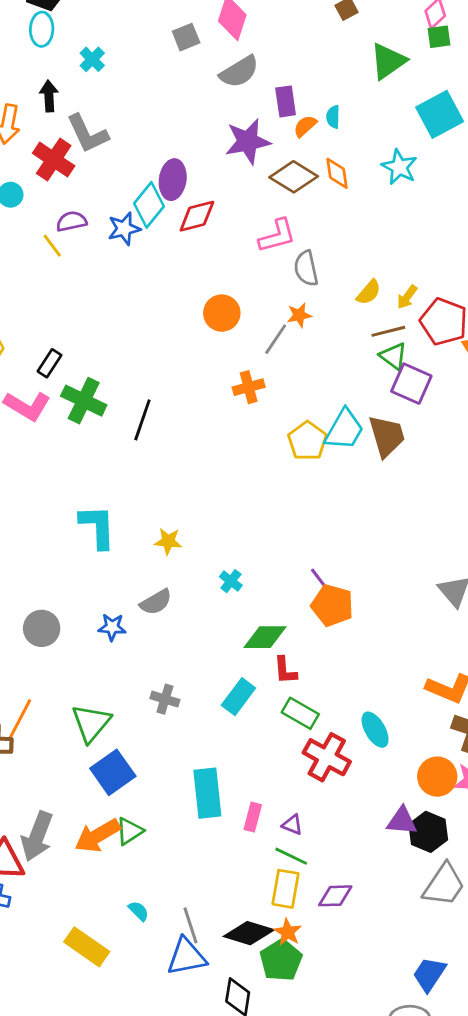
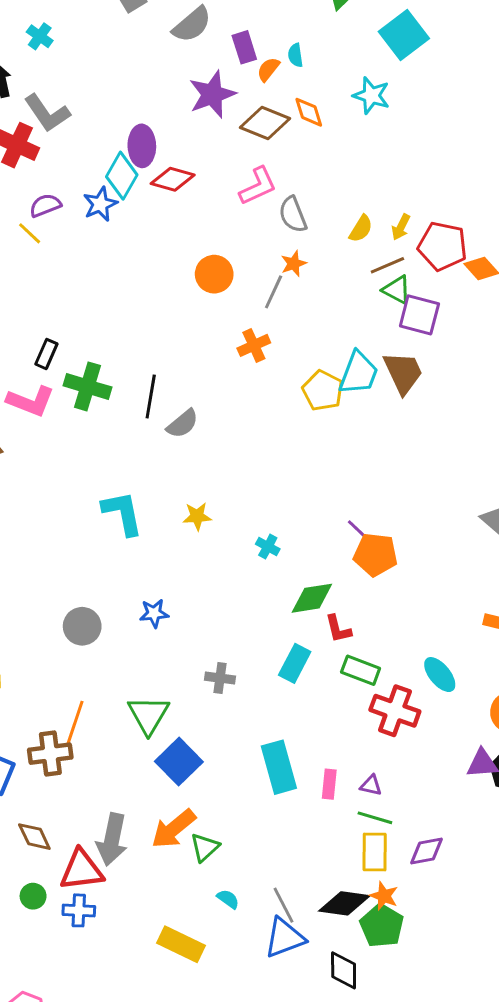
red diamond: (197, 216) -> (173, 179), turned 39
gray semicircle: (156, 602) -> (183, 424), moved
green triangle: (129, 831) -> (205, 847), moved

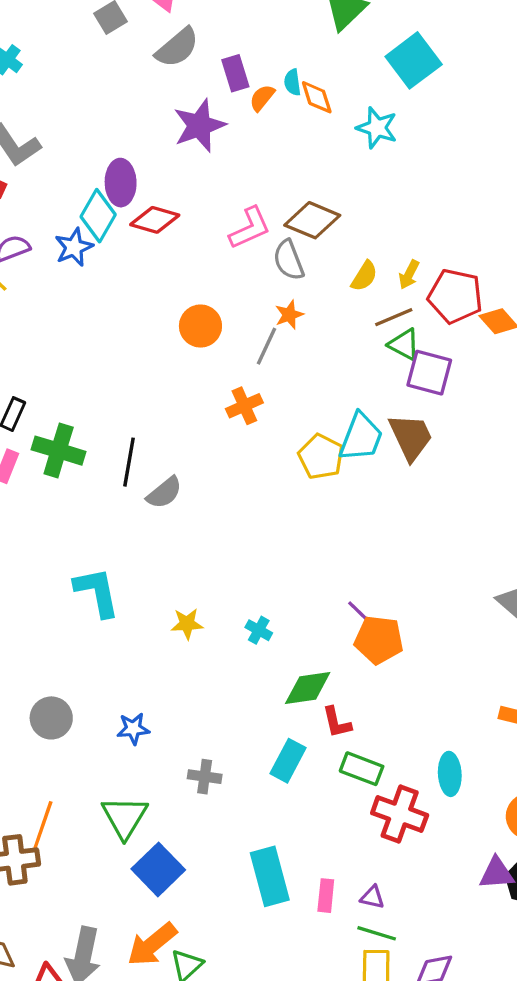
orange diamond: (309, 112) -> (317, 97), moved
brown diamond: (265, 123) -> (312, 220), moved
yellow star: (197, 516) -> (187, 624), moved
blue star: (154, 613) -> (133, 729), moved
cyan ellipse: (440, 675) -> (450, 774), turned 36

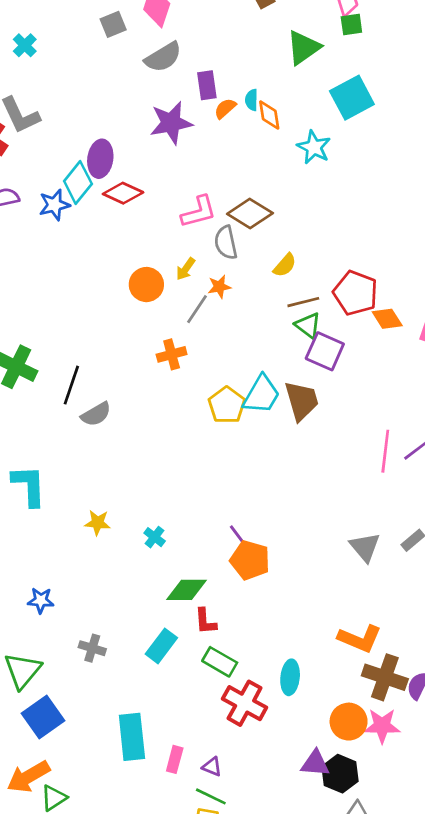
yellow arrow: (409, 275) -> (186, 269), moved

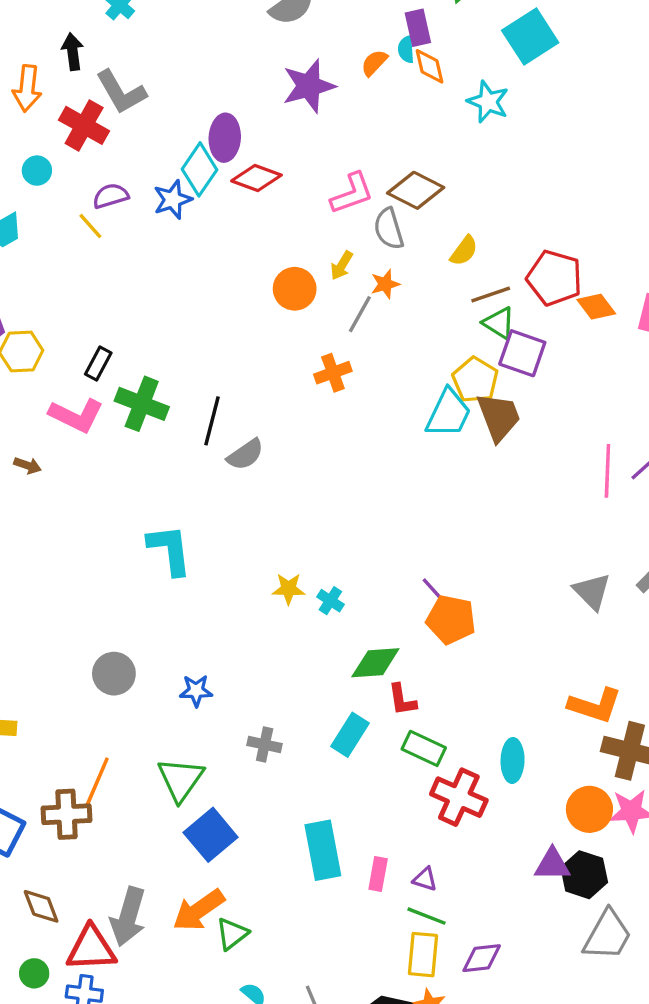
purple rectangle: (207, 85) -> (418, 28), moved
yellow pentagon: (227, 405) -> (475, 380), moved
yellow star: (98, 523) -> (289, 589), moved

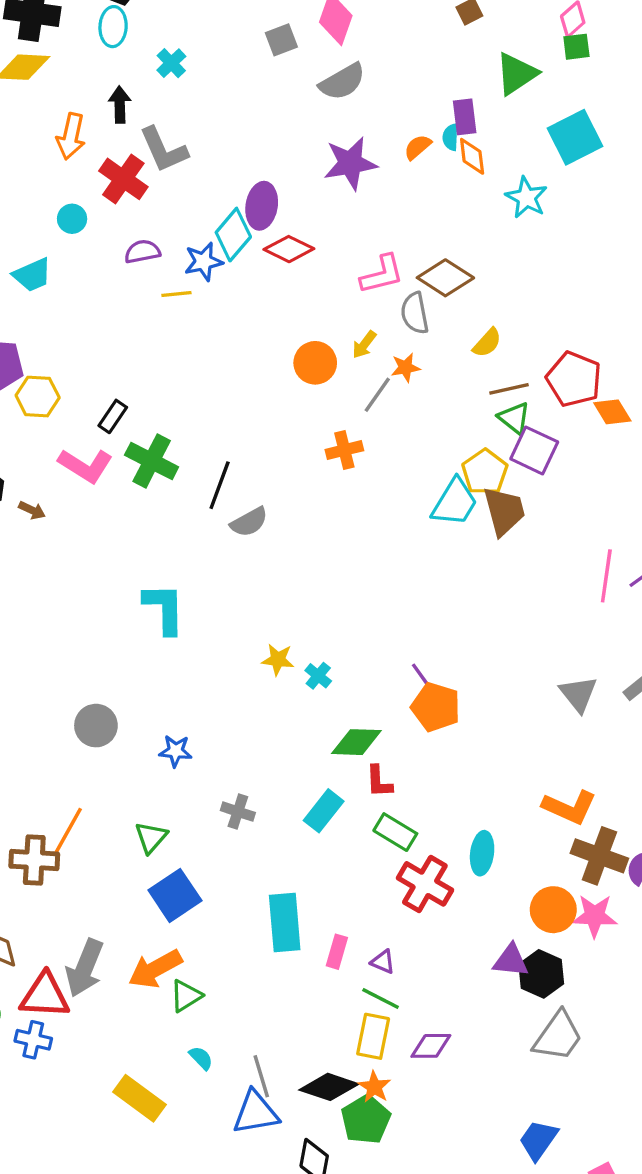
yellow line: (90, 226) -> (176, 294), moved, turned -60
green triangle: (181, 779) -> (151, 837), size x0.7

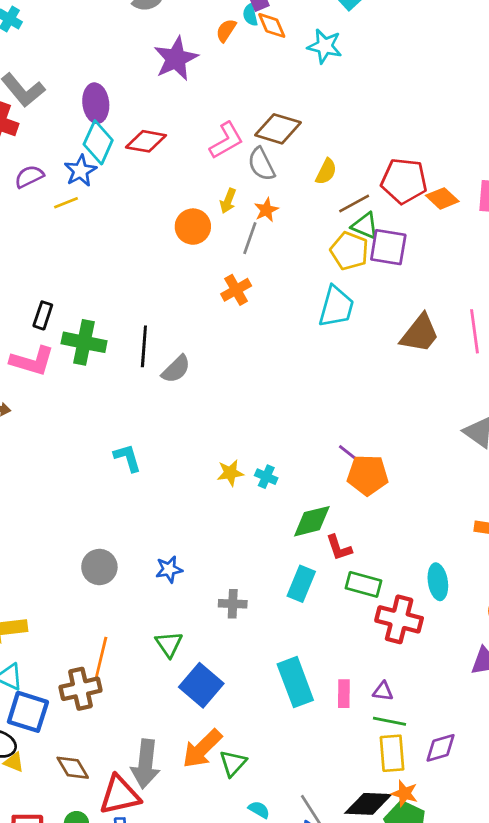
purple ellipse: (262, 206) -> (96, 103), moved
yellow pentagon: (485, 472) -> (349, 251), moved
brown trapezoid: (504, 511) -> (420, 334), moved, turned 69
cyan L-shape: (164, 609) -> (128, 458), size x0.7

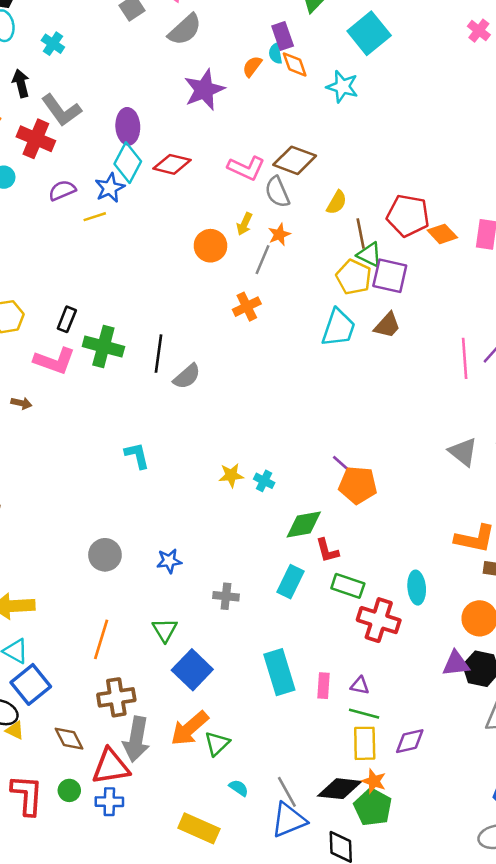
pink L-shape: (226, 140) -> (246, 168), turned 51
brown line: (354, 203) -> (361, 234), turned -76
brown trapezoid: (420, 334) -> (387, 325), moved, size x0.7
brown cross: (80, 689) -> (116, 697), moved
blue square: (28, 712) -> (31, 684), turned 30

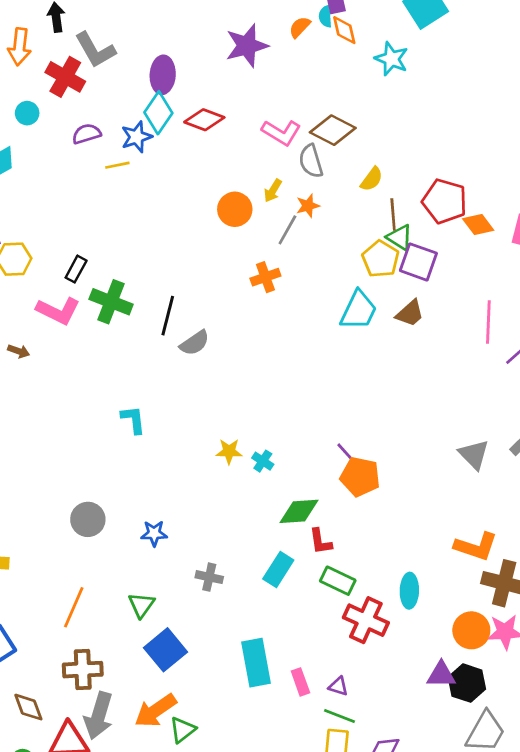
pink line: (465, 358) -> (488, 322), moved
pink rectangle: (324, 686) -> (300, 682), turned -30

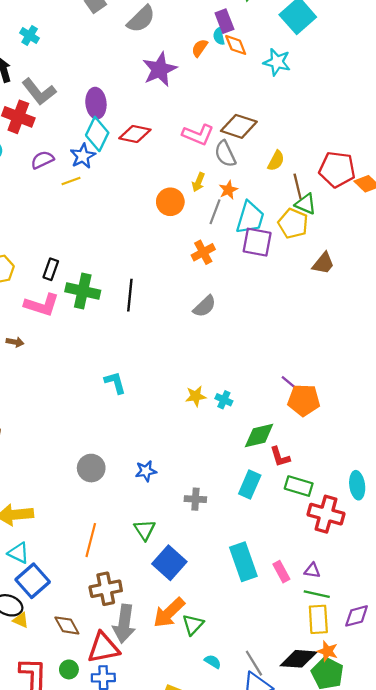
purple square: (418, 262) -> (257, 242), moved
cyan trapezoid: (359, 310) -> (250, 218), moved
gray semicircle: (195, 343) -> (205, 306), moved

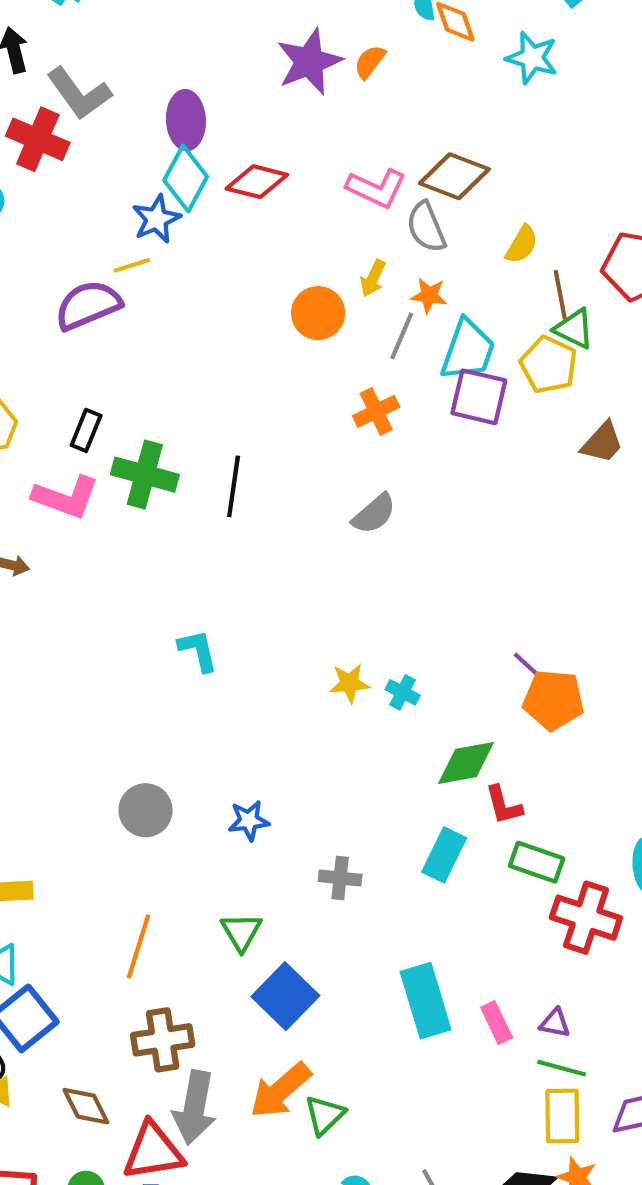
orange semicircle: (200, 48) -> (370, 62), moved
purple semicircle: (42, 160) -> (88, 305), moved, size x1.5
orange star: (228, 190) -> (429, 296), turned 30

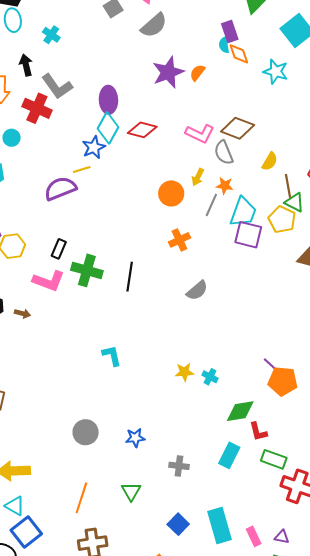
orange cross: (376, 411) -> (179, 240), moved
blue square: (285, 996) -> (178, 524), moved, size x0.7

